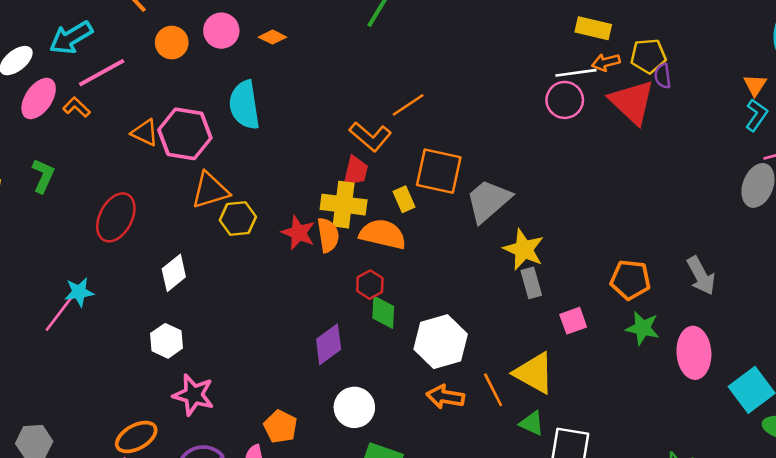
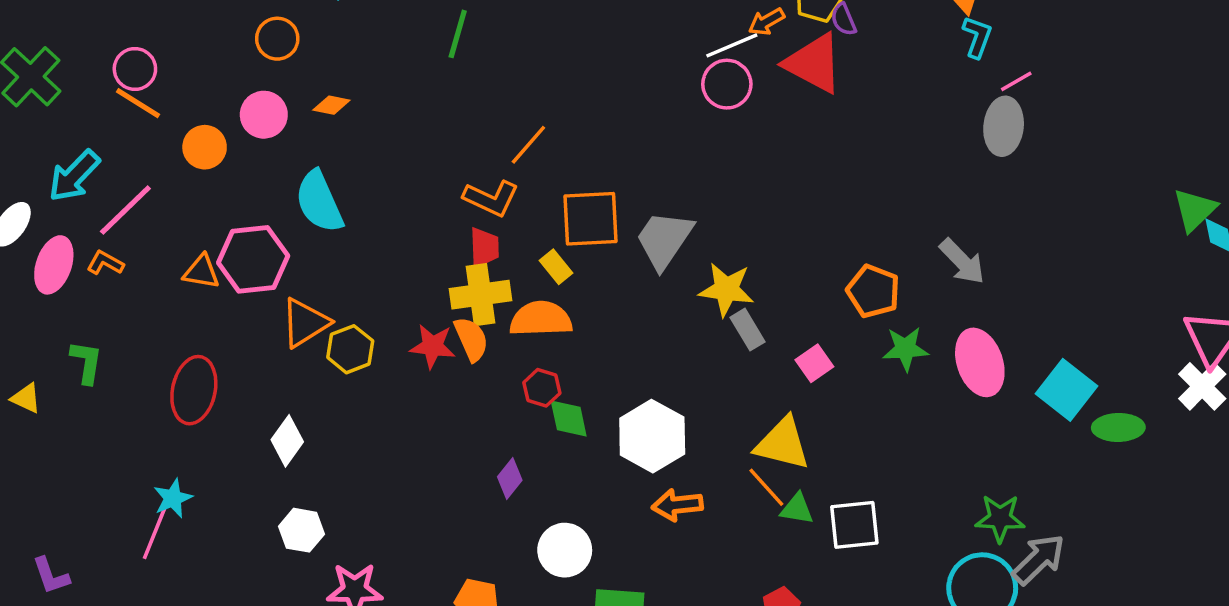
orange pentagon: (630, 280) -> (873, 291), turned 30
purple diamond: (329, 344) -> (510, 478), size x0.7
orange line: (493, 390) -> (766, 487), moved

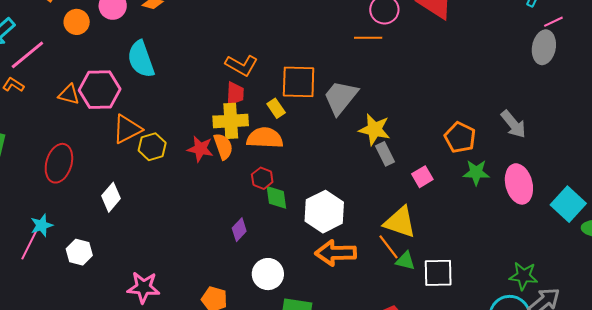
orange line: (528, 145) -> (368, 38), moved, turned 44
orange arrow: (677, 505) -> (336, 253), size x1.4
white hexagon: (301, 530) -> (79, 252), moved

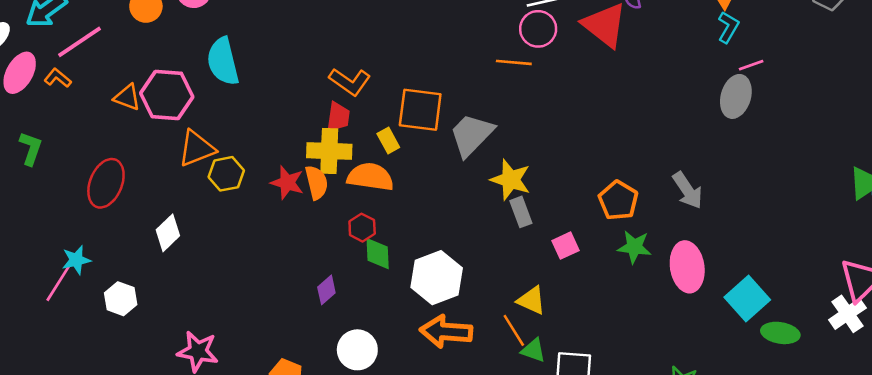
yellow triangle: (400, 222) -> (531, 300), size x0.7

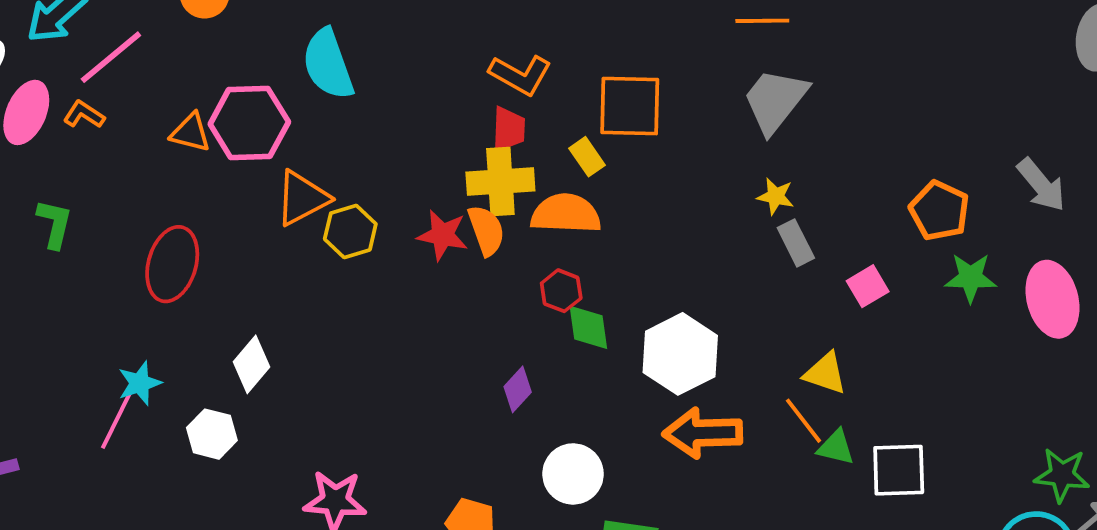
gray trapezoid: (472, 135) -> (775, 100), moved
yellow star: (511, 180) -> (776, 196), size x0.6
white diamond: (168, 233) -> (252, 364), moved

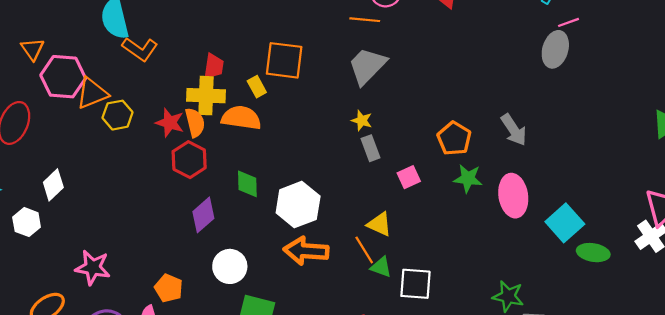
orange L-shape: (520, 75) -> (140, 49), moved
pink hexagon: (249, 123) -> (63, 77), moved
orange triangle: (191, 133) -> (32, 49), turned 35
red hexagon: (561, 291) -> (189, 160), moved, size x1.5
purple diamond: (518, 389) -> (203, 215), size x1.4

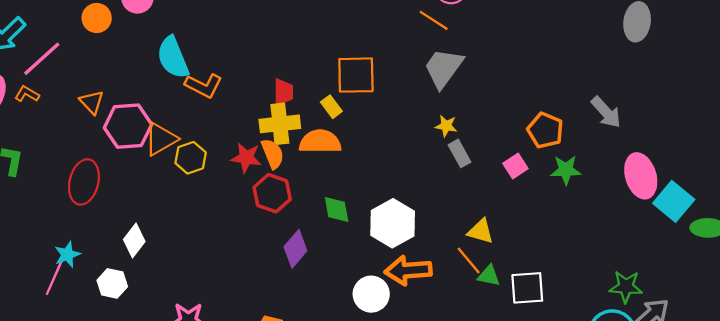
orange line: (365, 20) -> (434, 20), turned 36
pink square: (409, 177) -> (515, 166), moved
pink ellipse: (513, 196) -> (641, 176), moved
white circle: (230, 266) -> (371, 294), moved

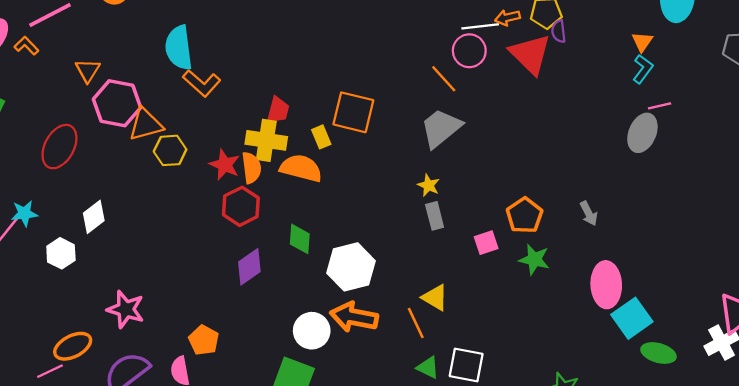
gray arrow: (606, 112) -> (589, 213), size x0.7
green triangle: (489, 276) -> (428, 367), moved

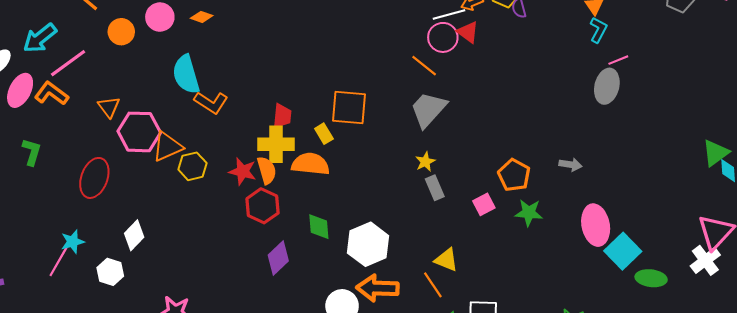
orange L-shape: (26, 46) -> (51, 93), size x1.5
red triangle: (530, 54) -> (468, 32), moved, size x0.6
yellow star: (429, 185) -> (425, 162), turned 30
gray arrow: (589, 213) -> (570, 165), turned -45

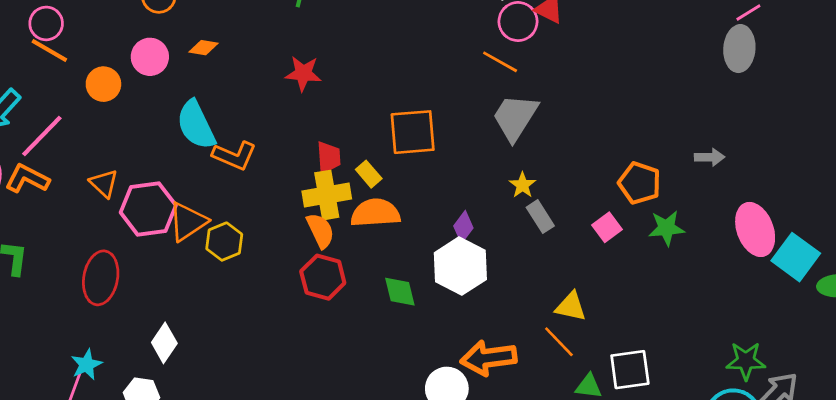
yellow rectangle: (324, 134) -> (369, 174), moved
red star: (243, 171) -> (303, 73), moved
white hexagon: (368, 244) -> (460, 266), moved
purple diamond: (278, 258) -> (463, 227), moved, size x0.7

